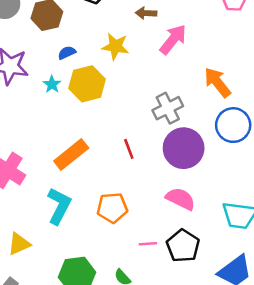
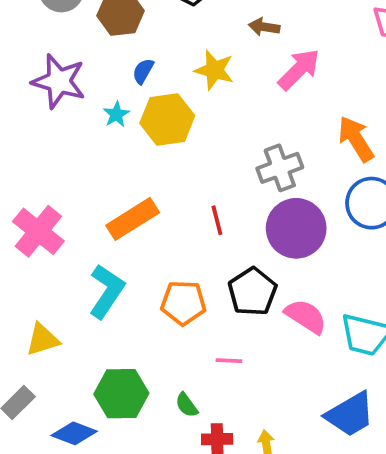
blue semicircle: (67, 53) -> (143, 71), turned -42
pink semicircle: (181, 199) -> (306, 316), moved
black pentagon: (183, 246) -> (252, 292), moved

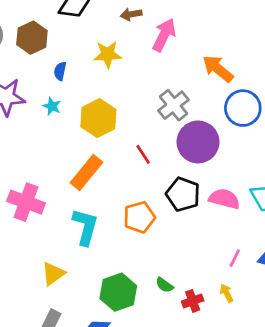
yellow hexagon: (167, 119) -> (98, 118), moved
pink line: (229, 361) -> (235, 258), moved, turned -48

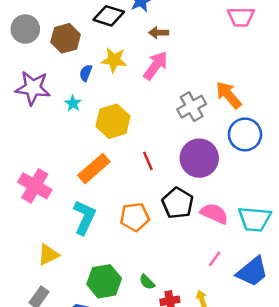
pink arrow: (164, 35) -> (156, 66), moved
yellow star: (108, 54) -> (114, 60), moved
gray cross: (173, 105) -> (192, 107), moved
pink line: (235, 258) -> (215, 259), moved

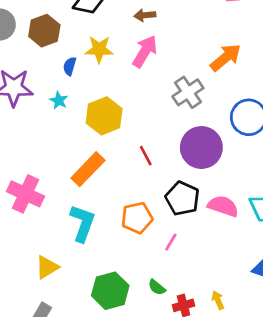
orange arrow: (229, 95) -> (226, 57), moved, turned 96
pink line: (215, 259) -> (171, 242), moved

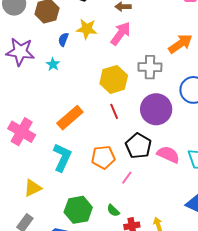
gray cross: (188, 92) -> (150, 67), turned 30
yellow hexagon: (104, 116) -> (114, 79), moved

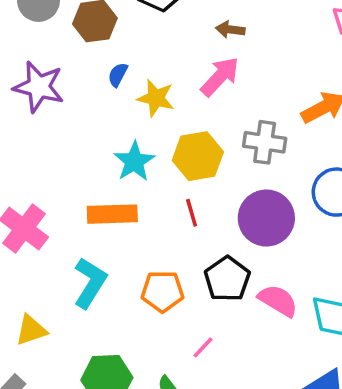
yellow star: (87, 29) -> (156, 98), moved
cyan star: (53, 64) -> (134, 161), moved, size x1.6
orange rectangle: (70, 118) -> (112, 214), turned 32
pink line: (127, 178) -> (203, 347), moved

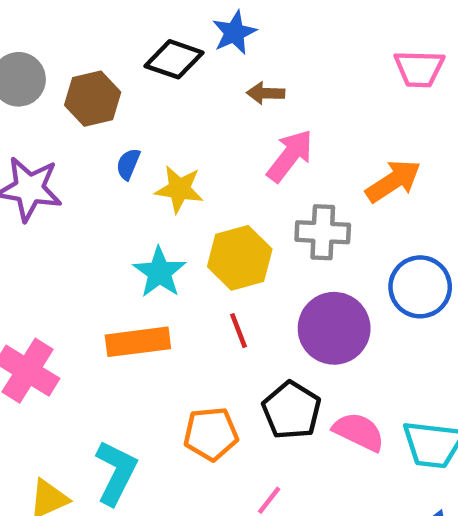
pink arrow: (220, 77) -> (290, 156), moved
cyan L-shape: (90, 283) -> (116, 473), moved

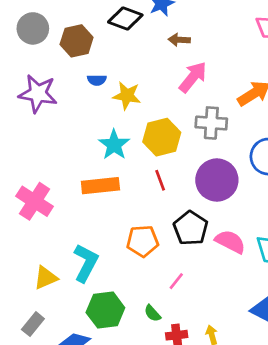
blue semicircle: (128, 164) -> (97, 80), turned -114

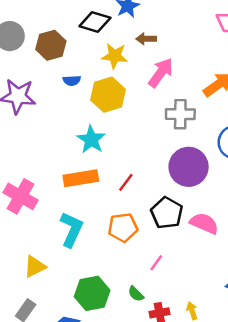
yellow star: (127, 96) -> (115, 56), moved
yellow hexagon: (162, 137) -> (108, 95), moved
red line: (160, 180) -> (126, 182), moved, turned 60
cyan L-shape: (86, 263) -> (71, 229), moved

